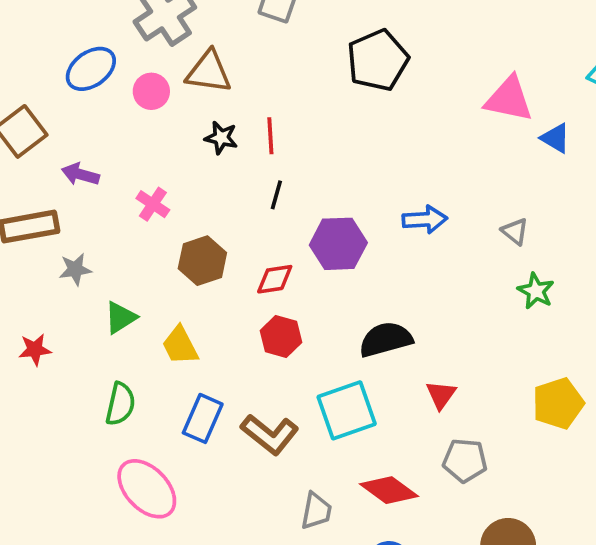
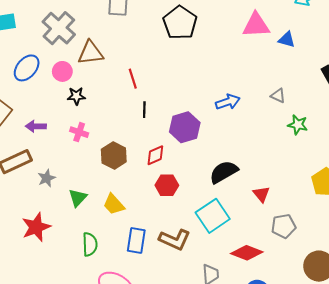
black star: (221, 138) -> (76, 96), moved
red star: (35, 350) -> (36, 227), size x1.6

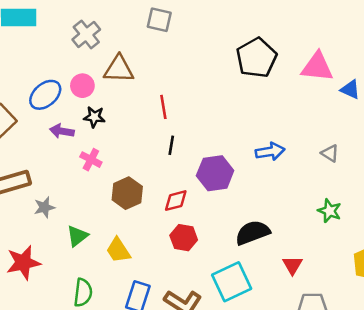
black pentagon: (180, 23) -> (256, 58), moved
gray cross: (59, 28) -> (86, 34), size x0.7
blue ellipse: (27, 68) -> (45, 95), moved
green star: (298, 125) -> (330, 211), moved
purple arrow: (36, 126) -> (62, 131), moved

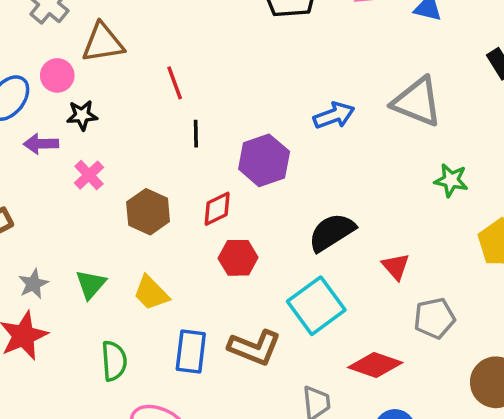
gray triangle: (330, 153) -> (417, 102), size x2.0
pink cross: (91, 160) -> (89, 175), turned 30
gray star: (44, 207) -> (33, 284), moved
green star: (330, 211) -> (451, 180), moved

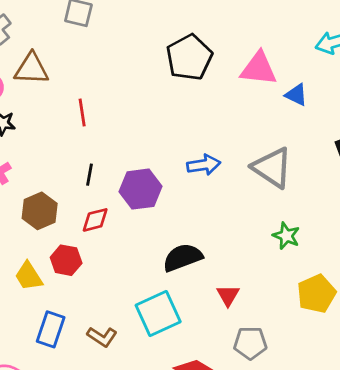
black line: (196, 134) -> (90, 175), moved
red hexagon: (238, 258) -> (66, 260), moved
brown L-shape: (255, 348) -> (102, 337), size x0.7

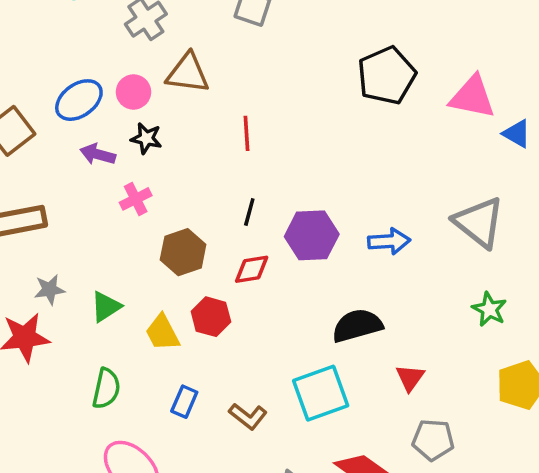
blue arrow: (204, 165) -> (389, 241), moved
blue rectangle: (51, 329) -> (184, 402), size x0.7

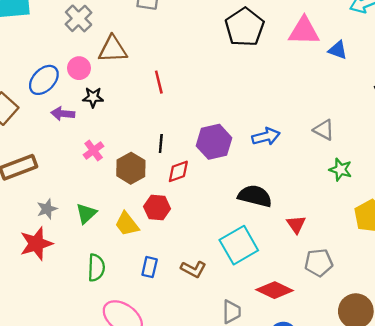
pink cross: (136, 199) -> (94, 151), moved
black line: (249, 212) -> (161, 144), moved
gray triangle: (479, 222) -> (324, 130), moved, size x0.6
black semicircle: (357, 326) -> (255, 196), turned 40

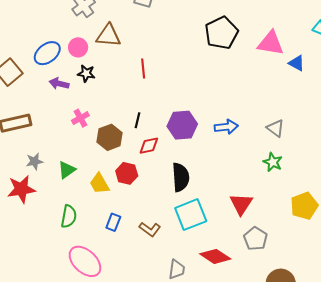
green star: (340, 170) -> (273, 162), moved
black semicircle: (255, 196) -> (181, 177), moved, turned 64
red triangle: (296, 224) -> (241, 204), size x1.4
gray pentagon: (319, 263) -> (255, 239), turned 30

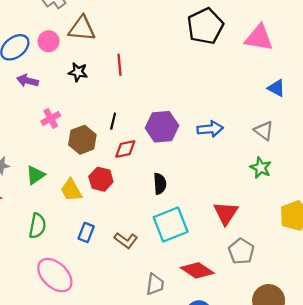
blue triangle: (297, 63) -> (276, 88), moved
black star: (86, 73) -> (78, 72), moved
black semicircle: (181, 177) -> (160, 184), size x0.7

